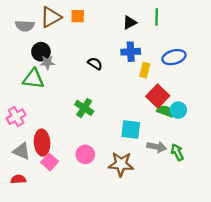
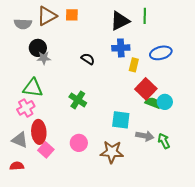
black triangle: (130, 23) -> (120, 21), size x1.5
green triangle: (33, 79) -> (33, 88), moved
pink cross: (16, 117) -> (26, 108), moved

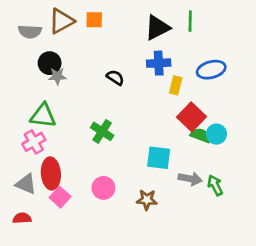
brown star: (112, 152) -> (147, 200), size x0.7

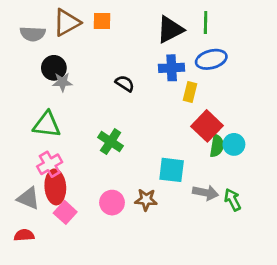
blue ellipse: (211, 70) -> (211, 59), moved
green semicircle: (201, 135) -> (217, 146), turned 78
pink cross: (34, 142) -> (50, 164), moved
brown star: (147, 200) -> (146, 200), moved

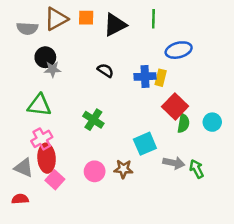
green line: (206, 22) -> (153, 19), moved
black triangle: (170, 30) -> (115, 25), moved
blue cross: (172, 68) -> (145, 76), moved
cyan circle: (234, 144) -> (212, 122), moved
cyan square: (172, 170) -> (145, 144), turned -30

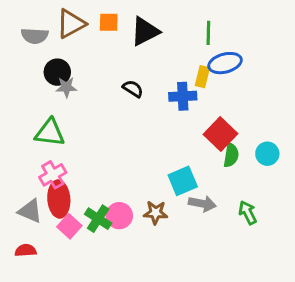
green line: (153, 19) -> (208, 33), moved
yellow rectangle: (161, 78) -> (202, 77), moved
green cross: (93, 120) -> (98, 219), moved
gray arrow: (174, 163) -> (202, 204), moved

